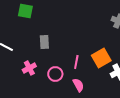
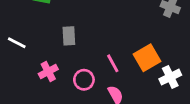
pink line: (76, 62) -> (113, 63), turned -40

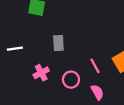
white line: (17, 43) -> (15, 49), turned -35

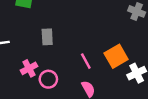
pink circle: (71, 80) -> (48, 79), moved

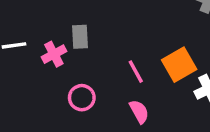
pink cross: (29, 68) -> (54, 54), moved

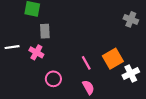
gray rectangle: (80, 37) -> (45, 31), moved
pink cross: (54, 54) -> (36, 52), turned -32

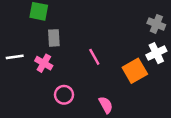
pink line: (86, 63) -> (94, 57), moved
white cross: (131, 74) -> (156, 53), moved

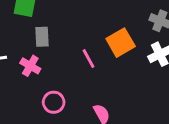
orange square: (135, 71) -> (121, 43), moved

